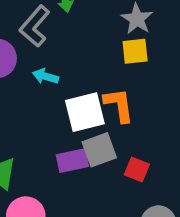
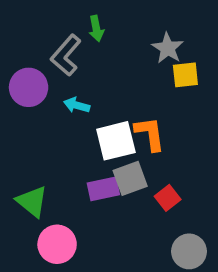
yellow square: (135, 51) -> (185, 75), moved
red square: (137, 170) -> (168, 198), turned 30

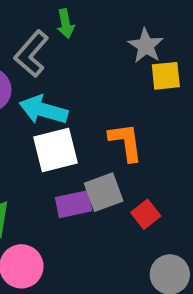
cyan arrow: (77, 105) -> (43, 110), size x1.6
white square: (116, 141) -> (55, 150), moved

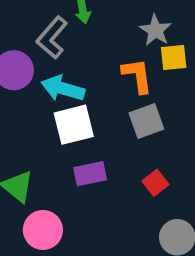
orange L-shape: (126, 142) -> (137, 76), moved
gray square: (104, 192) -> (146, 121), moved

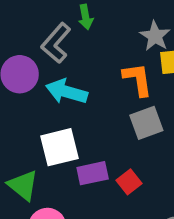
white square: (74, 125) -> (60, 147), moved
red square: (155, 183) -> (129, 182), moved

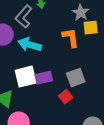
gray square: (146, 123) -> (76, 78), moved
purple rectangle: (93, 173) -> (44, 78), moved

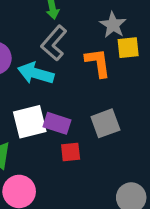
gray L-shape: (24, 17) -> (54, 43), moved
purple rectangle: (44, 78) -> (57, 123), turned 30
red square: (66, 97) -> (71, 152), moved, turned 32

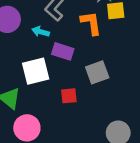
cyan arrow: (36, 73) -> (41, 32), size x0.6
purple rectangle: (57, 123) -> (63, 51), moved

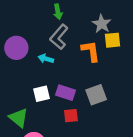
purple rectangle: (63, 51) -> (66, 93), moved
white square: (36, 71) -> (41, 94), size x0.7

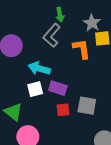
green arrow: (58, 12) -> (60, 15), moved
cyan arrow: (46, 59) -> (39, 68), moved, size x1.5
gray square: (96, 95) -> (87, 106), moved, turned 30

